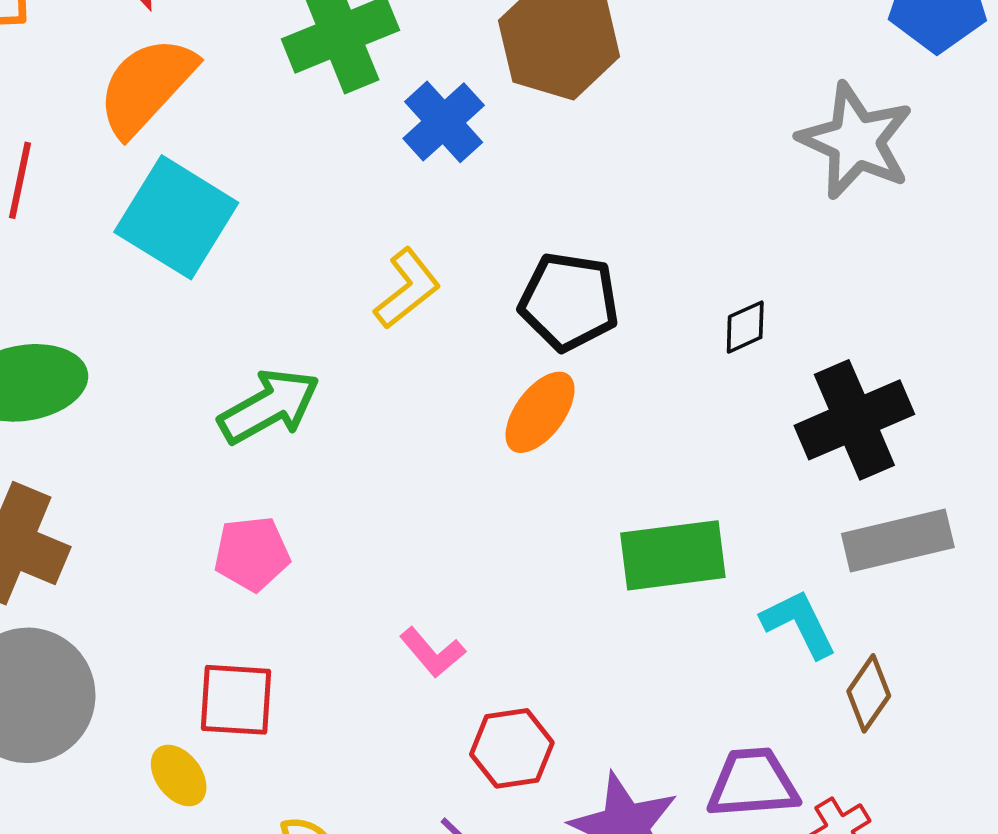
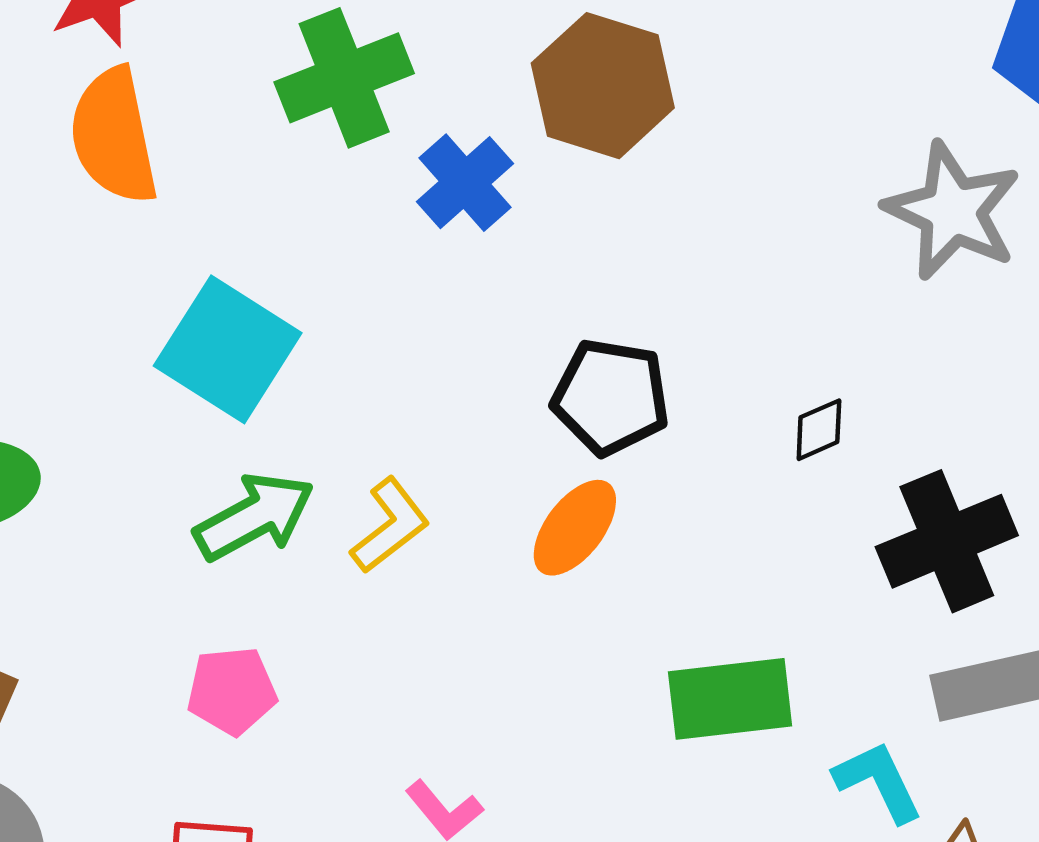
orange semicircle: (146, 86) -> (114, 136), turned -55
cyan square: (176, 217) -> (228, 349), moved
yellow L-shape: (407, 289) -> (390, 526), moved

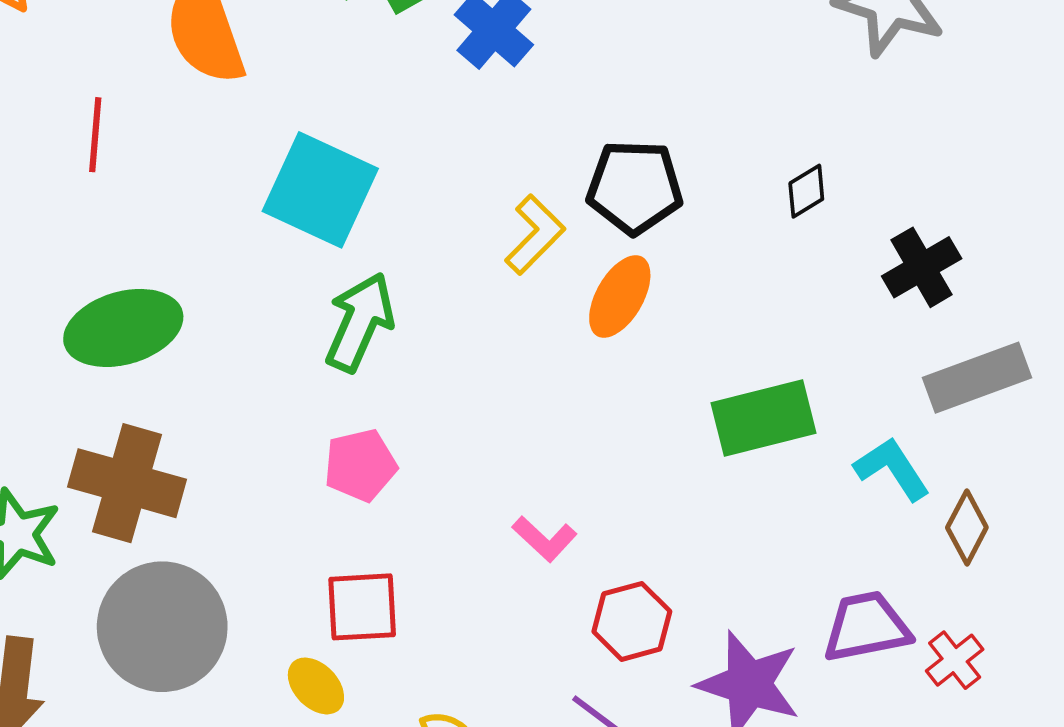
green arrow: (254, 517) -> (360, 322), turned -30
yellow L-shape: (390, 526) -> (535, 235), moved
black cross: (947, 541) -> (922, 267), size x0.7

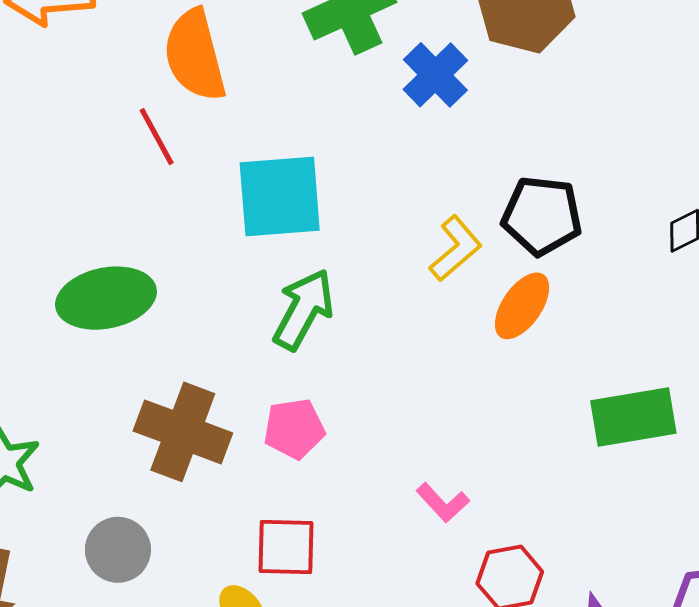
red line: (95, 135) -> (157, 137), moved, turned -38
cyan square: (320, 190) -> (280, 197), turned -34
brown cross: (127, 483) -> (183, 432), moved
gray circle: (162, 627) -> (118, 550), size x0.6

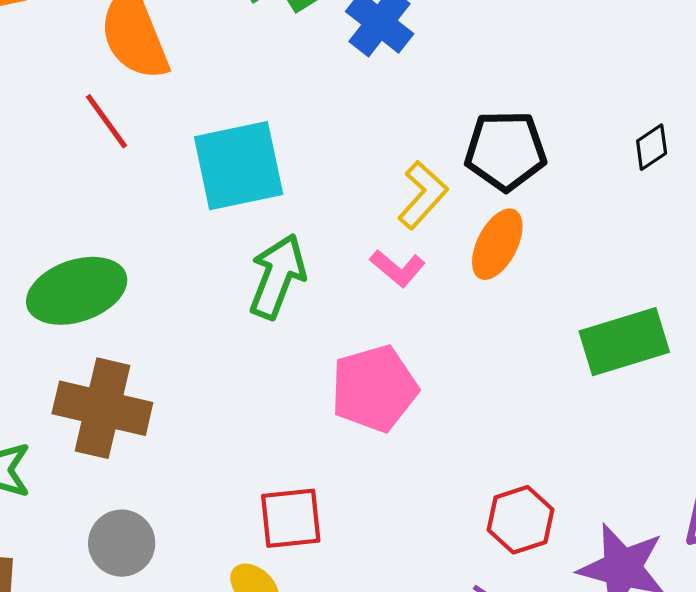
pink pentagon: (294, 429) -> (374, 389), moved, size x1.4
brown cross: (183, 432) -> (102, 408), moved
pink L-shape: (443, 503) -> (398, 268), moved

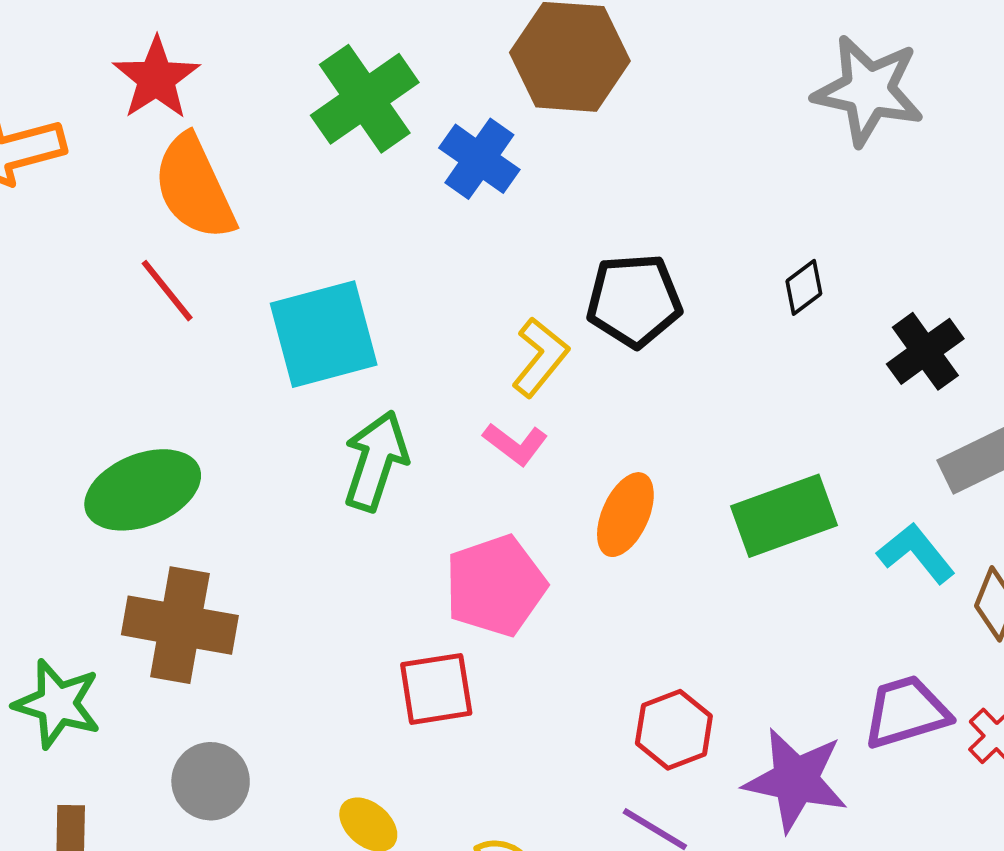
orange ellipse: (497, 244) -> (625, 515), moved
red square: (291, 518) -> (436, 689), moved

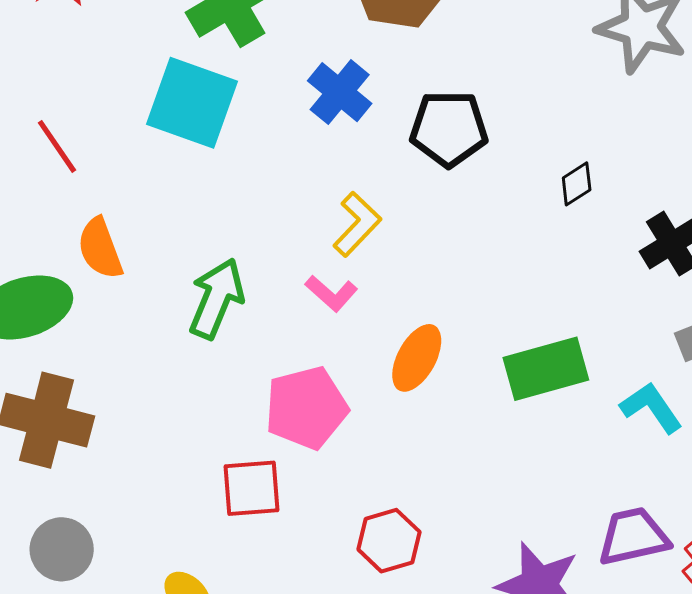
blue cross: (479, 159) -> (340, 92), moved
orange semicircle: (194, 187) -> (100, 248), moved, size x0.7
black pentagon: (634, 300) -> (449, 129), moved
cyan square: (324, 334) -> (192, 103), moved, turned 30
red hexagon: (674, 730) -> (389, 541), moved

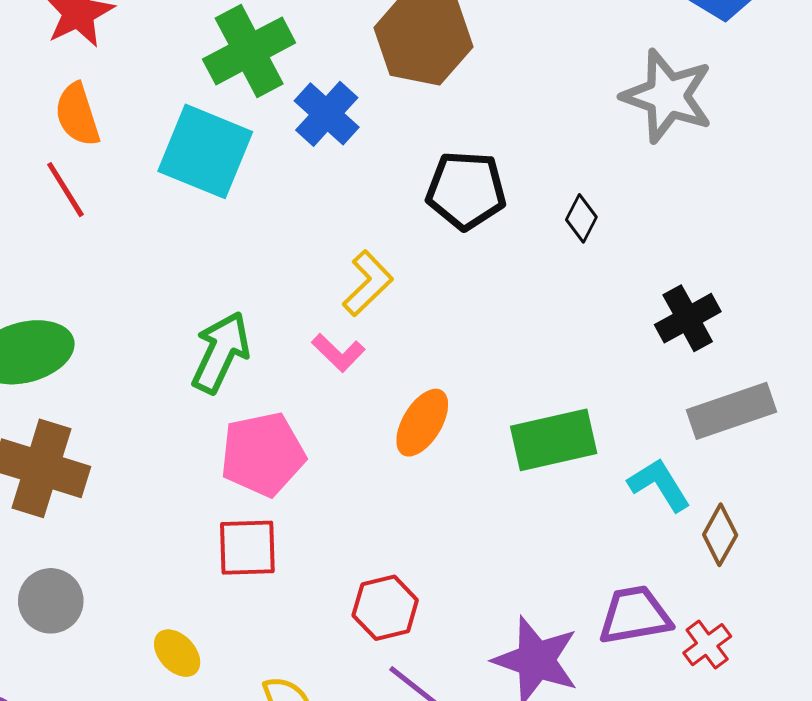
blue cross: (340, 92) -> (327, 114), moved
black diamond: (577, 184) -> (581, 218), moved, turned -33
orange semicircle: (100, 248) -> (77, 115), moved
pink pentagon: (306, 408) -> (263, 454), moved

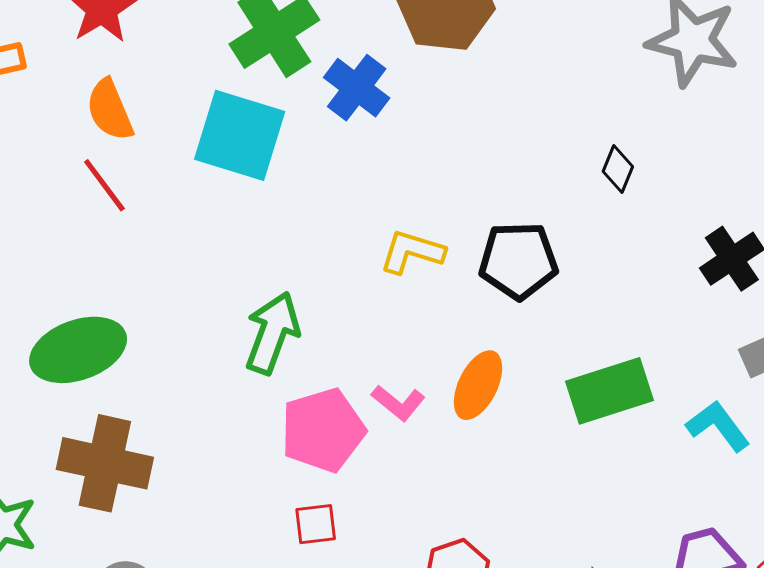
black pentagon: (466, 190) -> (518, 261), moved
yellow L-shape: (368, 283) -> (412, 252), turned -114
pink L-shape: (338, 353) -> (398, 403), moved
red square: (247, 548) -> (316, 524), size x0.7

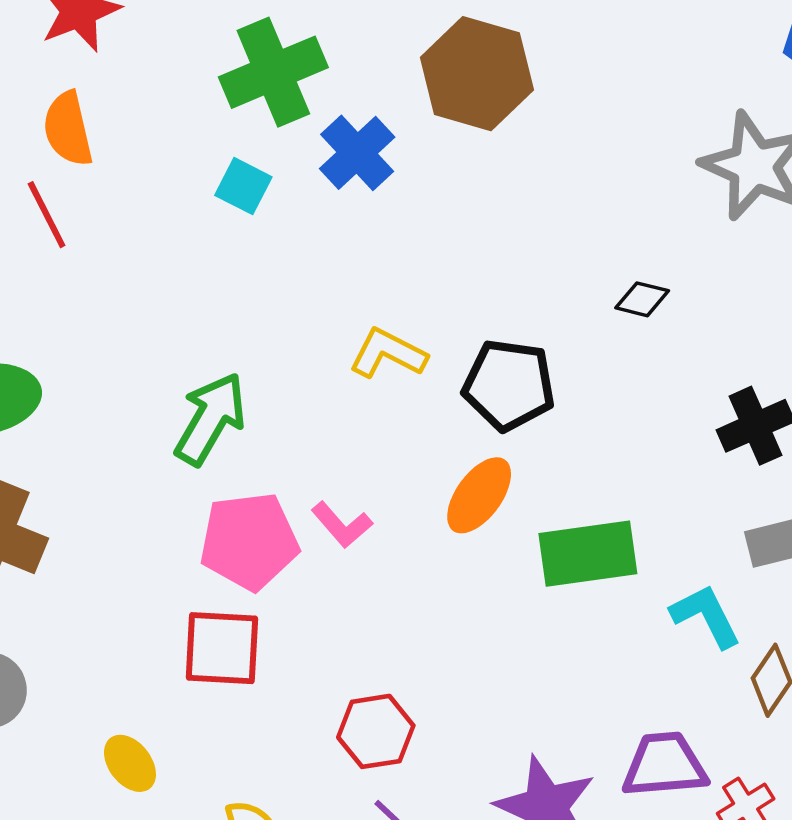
cyan square: (240, 135) -> (243, 186), moved, size x0.5
black diamond: (618, 169) -> (642, 299), turned 72
orange ellipse: (478, 385) -> (479, 495), moved
red square: (316, 524) -> (222, 648), size x1.6

